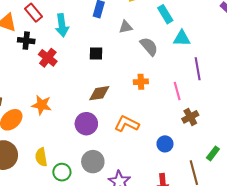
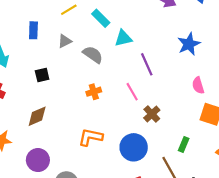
brown diamond: (99, 93) -> (37, 116), moved
purple circle: (86, 124) -> (38, 160), moved
blue circle: (165, 144) -> (134, 147), size x1.6

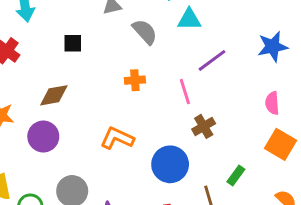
purple line: (147, 64) -> (212, 60), turned 65
purple circle: (38, 160) -> (43, 136), moved

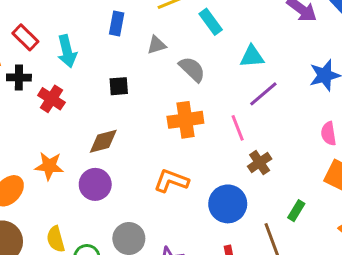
cyan triangle: (189, 19) -> (252, 57), moved
orange cross: (135, 80) -> (185, 120), size x1.6

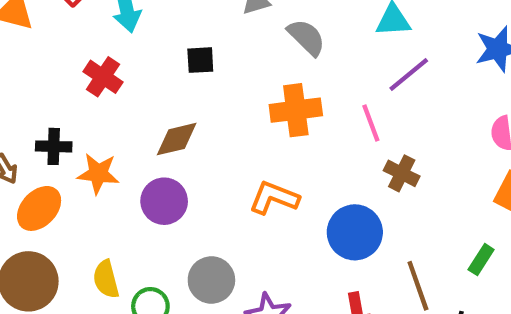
black cross: (19, 78) -> (54, 146), moved
brown cross: (260, 163) -> (402, 173), turned -30
green rectangle: (296, 211) -> (481, 260), moved

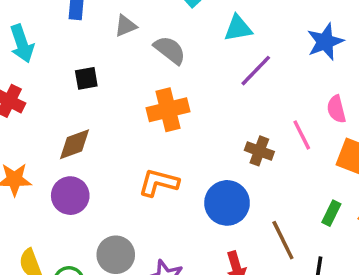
pink line: (371, 123) -> (302, 135), moved

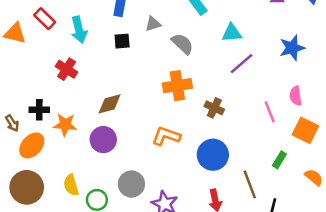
black square: (86, 78) -> (122, 41), moved
brown cross: (259, 151) -> (214, 108), moved
green rectangle: (331, 213) -> (279, 160), moved

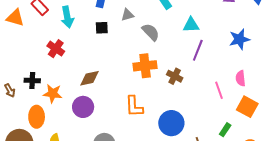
purple line: (242, 64) -> (198, 50), turned -30
brown cross: (214, 108) -> (175, 76), moved
orange L-shape: (166, 136) -> (134, 106), turned -115
orange ellipse: (32, 145) -> (37, 117), moved, turned -45

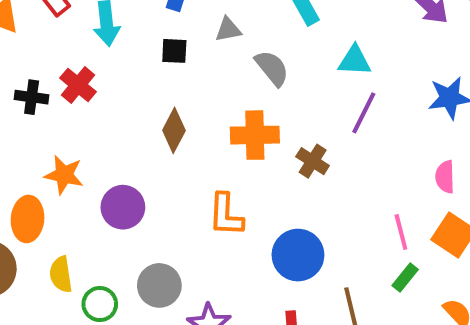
brown diamond: (89, 78) -> (174, 130), moved, turned -55
black cross: (32, 81) -> (32, 97), moved
pink line: (219, 90) -> (401, 232), moved

